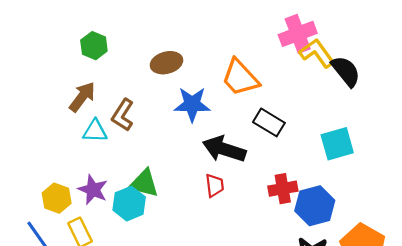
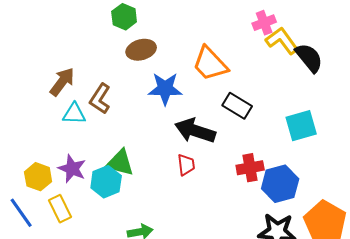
pink cross: (298, 34) -> (264, 23), size x0.7
green hexagon: (94, 46) -> (124, 17), moved

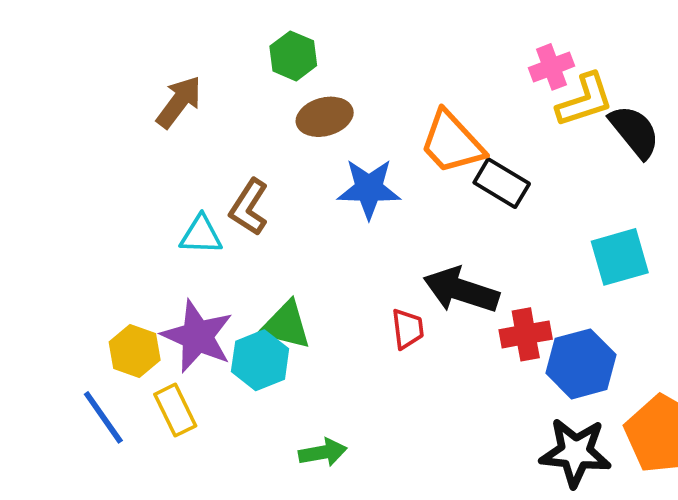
yellow L-shape: (282, 41) -> (585, 100), turned 108
brown arrow: (62, 82) -> (179, 102), moved
black rectangle: (237, 106) -> (502, 183), moved
black arrow: (195, 131) -> (461, 290), moved
purple star: (72, 169) -> (197, 336), size x1.4

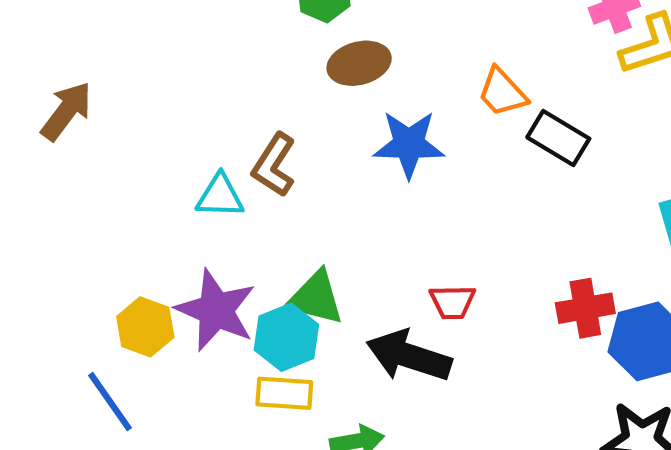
brown arrow: (179, 102) -> (66, 111), moved
orange trapezoid: (452, 143) -> (502, 92), size x0.7
black arrow: (461, 290) -> (409, 356), moved
red trapezoid: (408, 329) -> (452, 302), turned 96
yellow rectangle: (175, 410) -> (284, 393), moved, turned -60

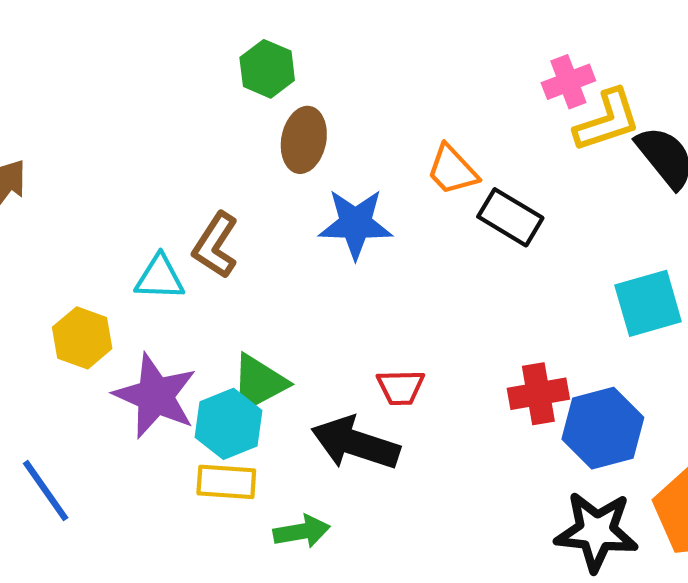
brown ellipse: (359, 63) -> (304, 140), turned -64
green triangle: (315, 298) -> (259, 383), turned -42
yellow hexagon: (145, 327) -> (82, 338), moved

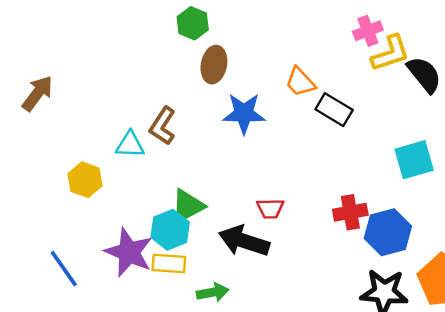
purple star: (155, 396) -> (129, 252), moved

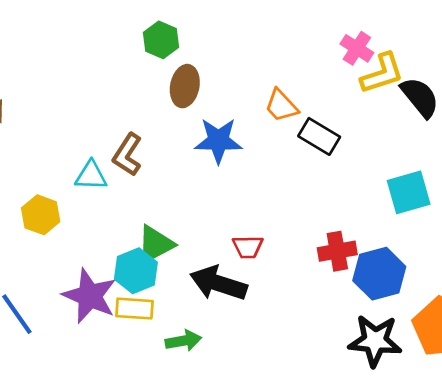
pink cross: (368, 31) -> (357, 48), turned -36

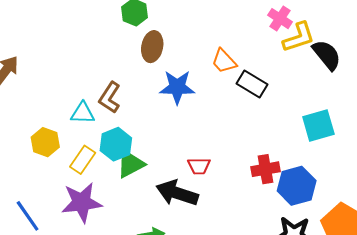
cyan hexagon: (136, 271) -> (116, 144), moved
purple star: (90, 296) -> (82, 202), turned -30
yellow rectangle: (134, 309) -> (83, 160), moved, turned -60

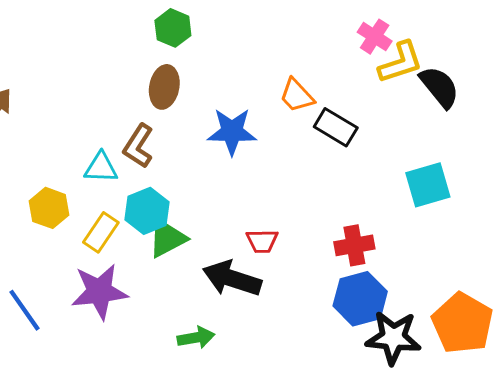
brown ellipse: (152, 47) -> (164, 87), moved
blue hexagon: (297, 186) -> (360, 299), moved

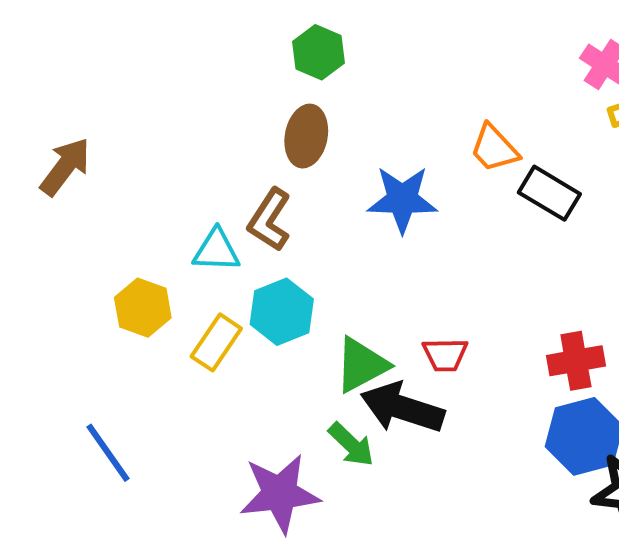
green triangle: (167, 238) -> (361, 365), moved
purple star: (99, 291) -> (280, 494), moved
green arrow: (196, 338) -> (351, 445), moved, turned 54

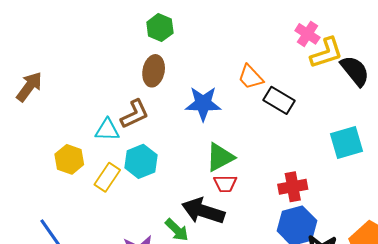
brown L-shape: (269, 220) -> (135, 114), turned -148
green triangle: (361, 365) -> (220, 157), moved

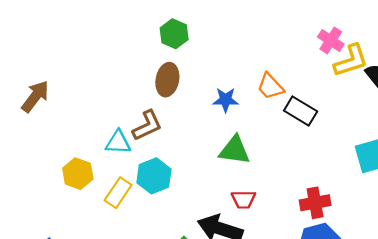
blue star: (203, 103) -> (226, 100), moved, size x0.7
green triangle: (220, 157) -> (235, 150), moved, turned 36

